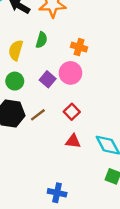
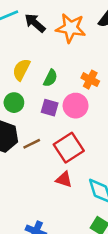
green semicircle: (42, 40) -> (50, 78), moved
purple square: (48, 79) -> (50, 108), turned -35
red square: (72, 112) -> (69, 148), size x1.6

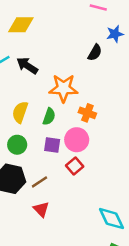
orange star: (71, 28) -> (63, 88), moved
red square: (69, 148) -> (75, 166), moved, size x0.6
red triangle: (64, 179) -> (41, 209), moved, turned 35

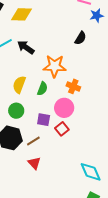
blue star: (115, 34) -> (97, 16), moved
purple square: (52, 145) -> (44, 120), moved

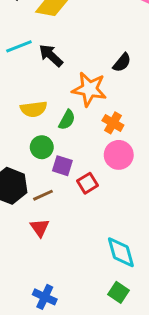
black semicircle: (80, 38) -> (122, 63), moved
yellow semicircle: (19, 85) -> (34, 109), turned -126
pink circle: (64, 108) -> (119, 155), moved
green circle: (16, 111) -> (42, 147), moved

